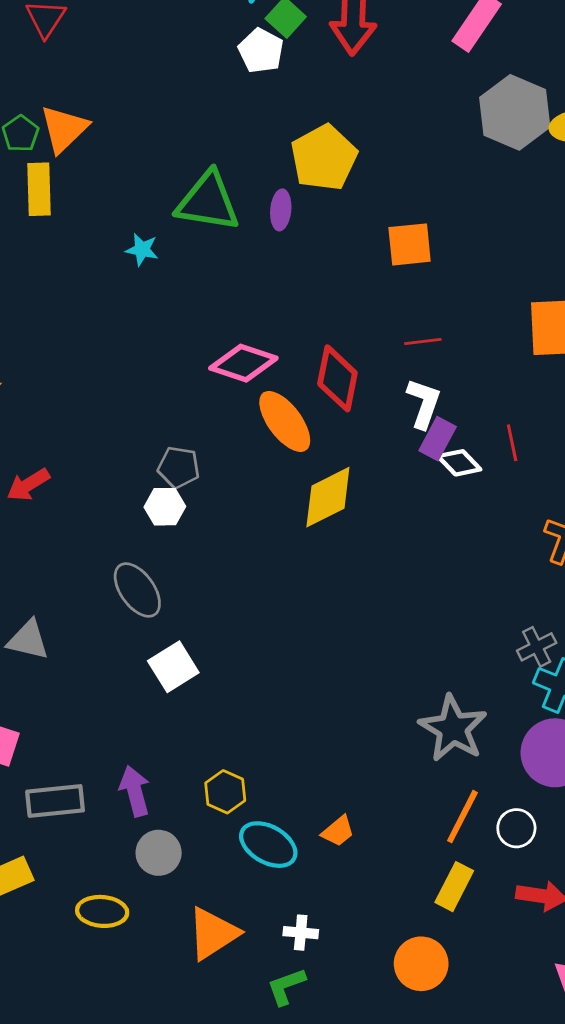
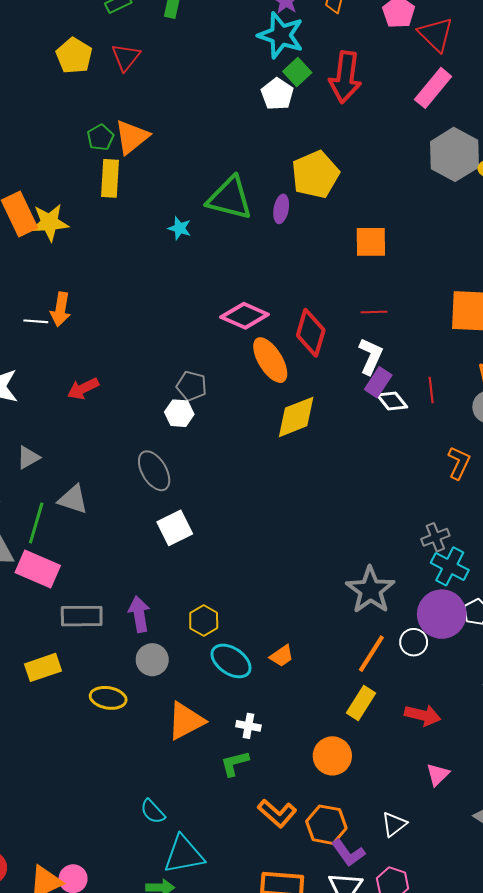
white circle: (516, 828) -> (414, 642), moved

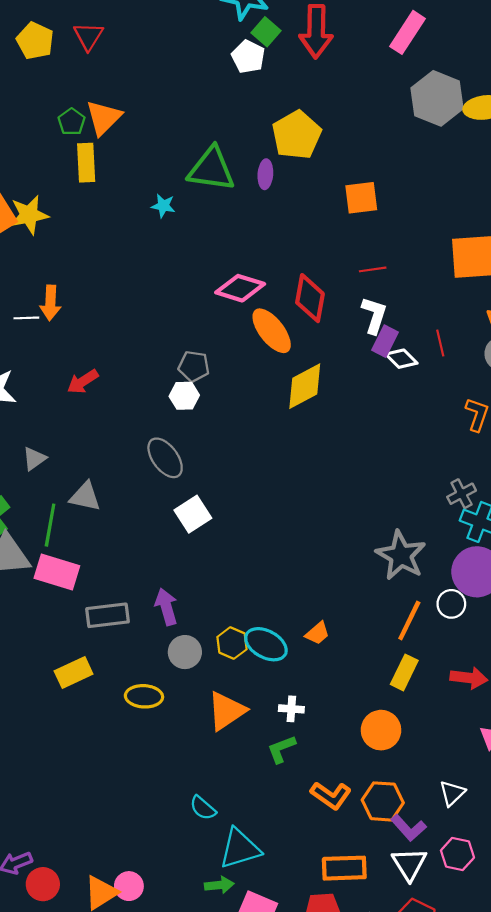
yellow hexagon: (204, 621) -> (232, 643), moved

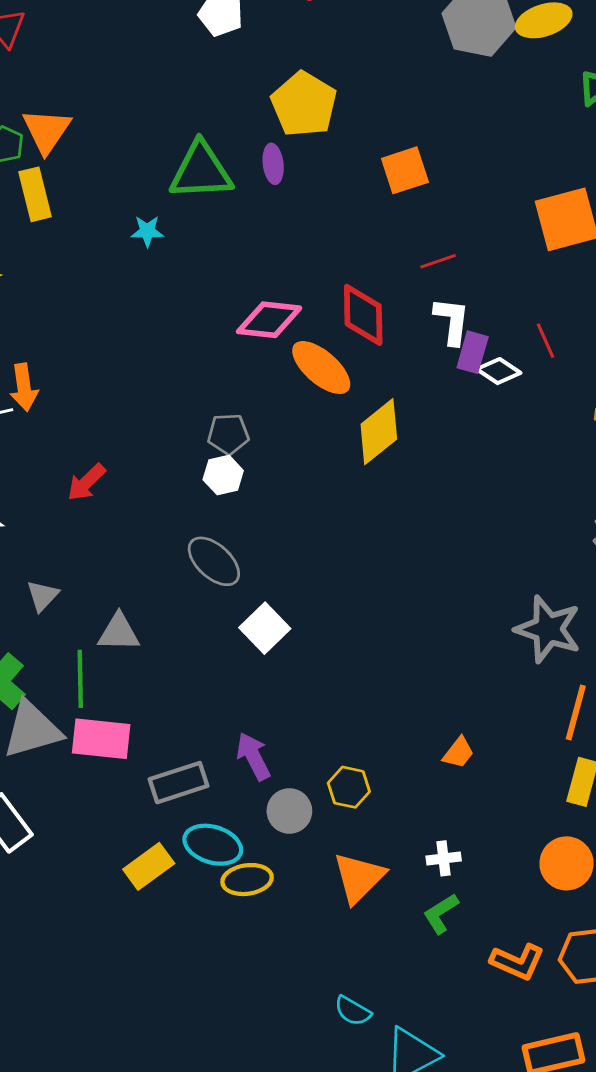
cyan ellipse: (266, 644) -> (213, 845), moved

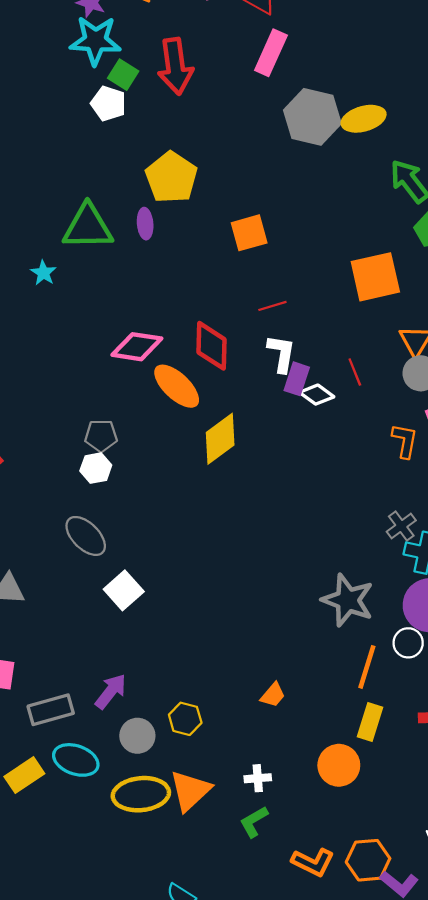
cyan star: (147, 231) -> (43, 273), turned 30
purple arrow: (253, 756) -> (111, 691), turned 63
orange circle: (567, 863) -> (339, 765), moved
yellow ellipse: (247, 880) -> (141, 794), moved, size x1.4

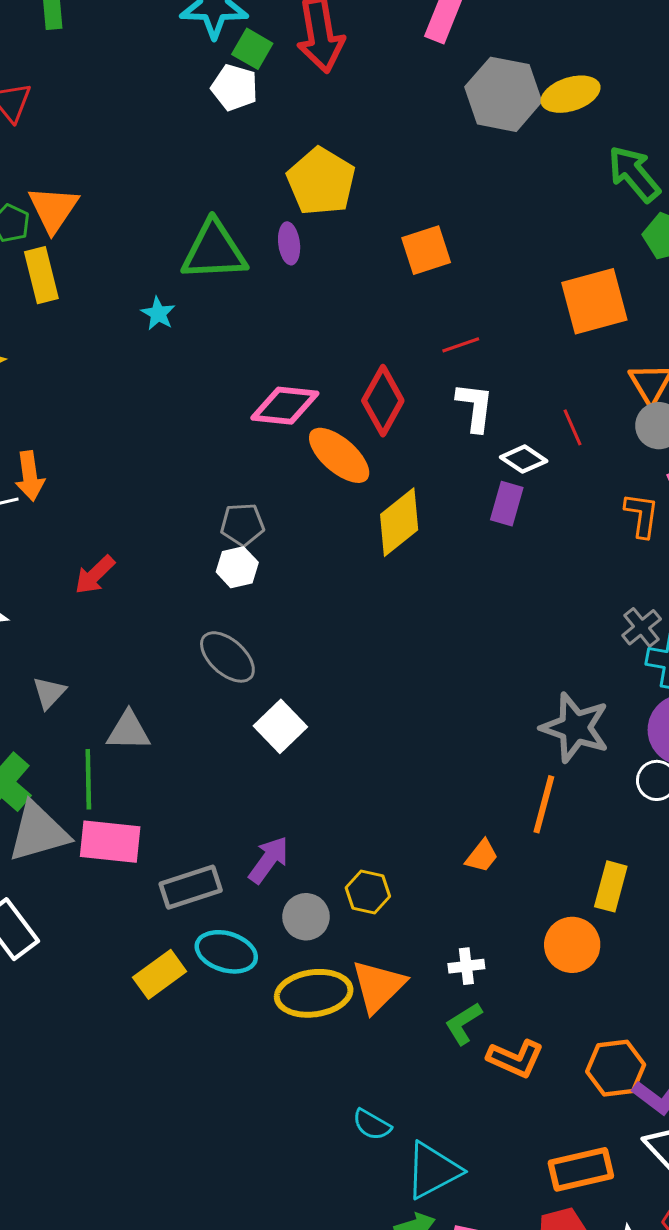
red diamond: (212, 346) -> (383, 401), turned 30
purple rectangle: (297, 379) -> (507, 504), moved
orange line: (367, 667) -> (544, 804), moved
orange L-shape: (313, 862) -> (515, 1059), moved

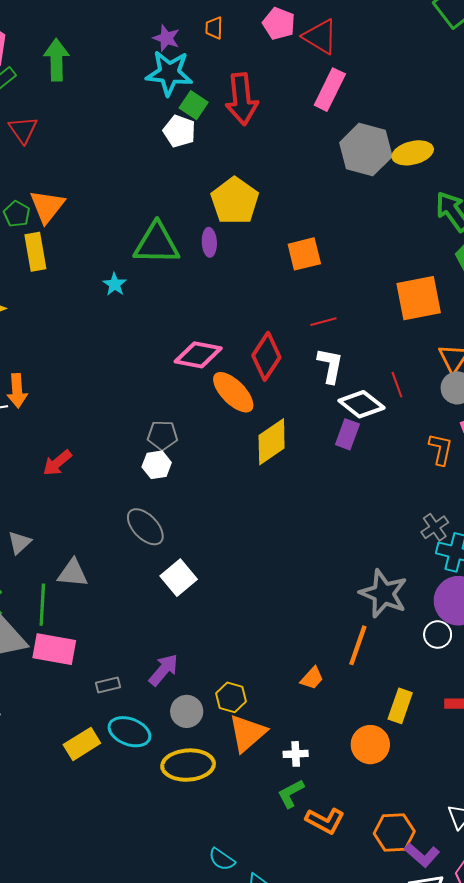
white diamond: (524, 459) -> (361, 404), size x1.4
gray rectangle: (191, 887) -> (108, 685), size x0.6
orange triangle: (378, 986) -> (247, 733), moved

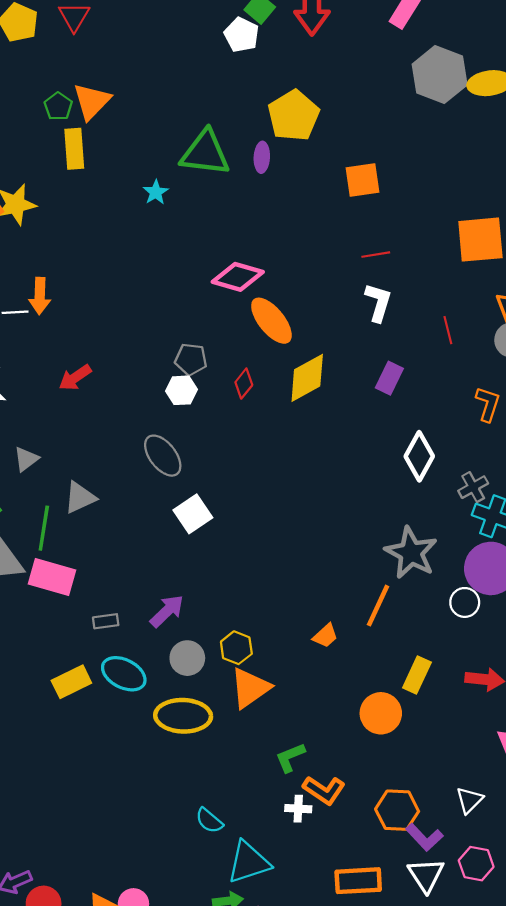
red diamond: (266, 356) -> (244, 384), moved, size x0.6
white diamond: (361, 404) -> (419, 456), moved, turned 75
gray triangle: (73, 573) -> (80, 498), turned -36
white cross: (296, 754) -> (298, 809), moved

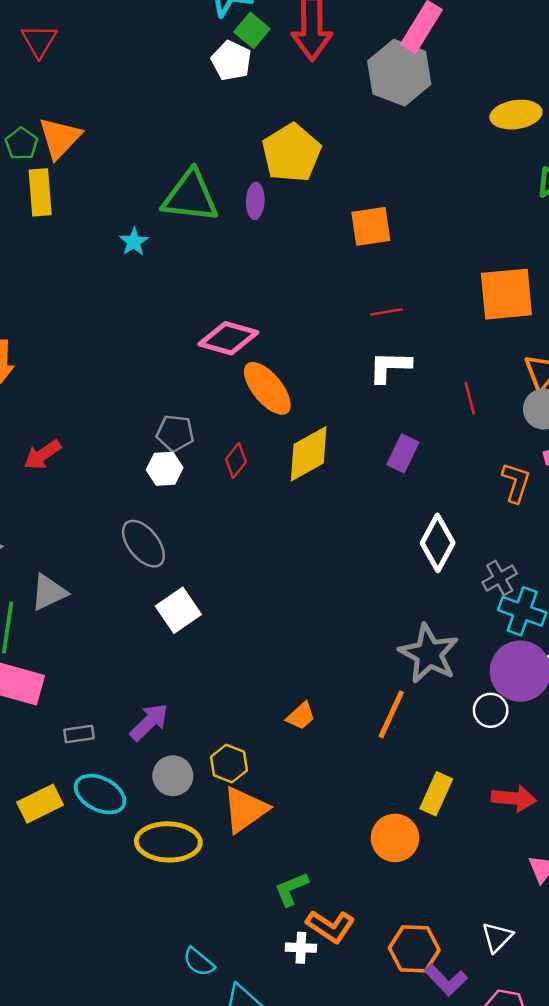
gray hexagon: (440, 75) -> (399, 73), moved
white L-shape: (378, 302) -> (390, 367), turned -105
orange trapezoid: (325, 636) -> (301, 716), moved

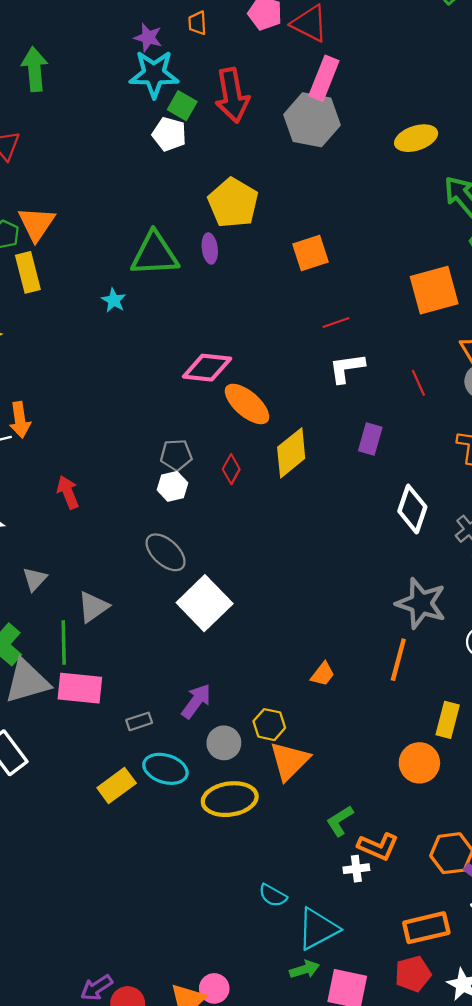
red arrow: (42, 455) -> (68, 492), turned 112
white square: (178, 610) -> (205, 603), size x1.4

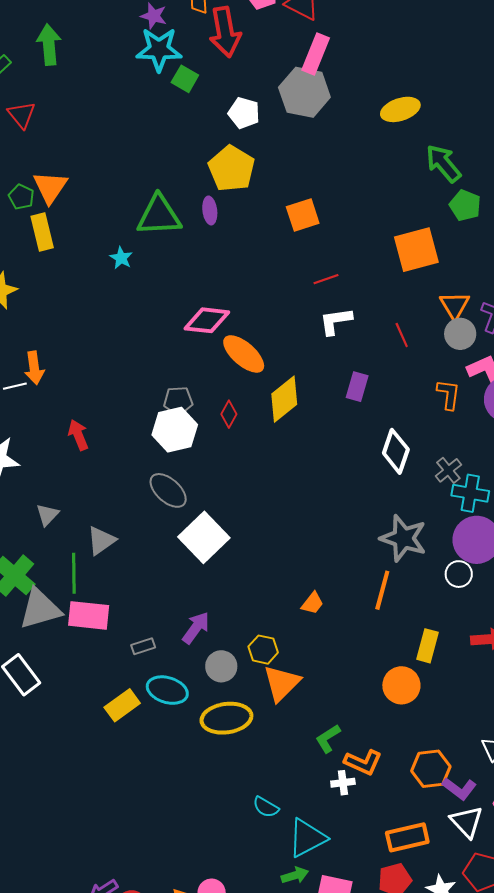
red arrow: (232, 95) -> (225, 32), moved
white pentagon: (169, 134) -> (244, 113), moved
white hexagon: (172, 486) -> (175, 430), size x1.6

